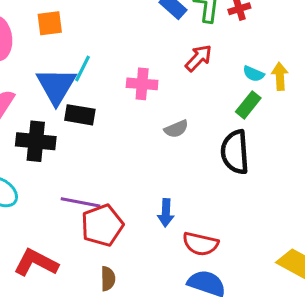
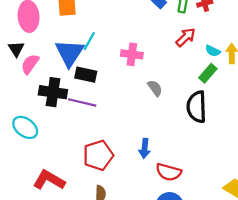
red arrow: (198, 58) -> (186, 37), moved
gray semicircle: (176, 129) -> (155, 88), turned -105
purple line: (80, 202) -> (82, 102), moved

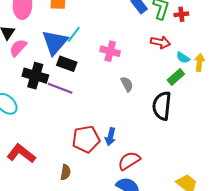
red arrow: (186, 37) -> (160, 42), turned 48
red pentagon: (98, 155) -> (86, 139), moved
red semicircle: (169, 172) -> (129, 161), turned 125

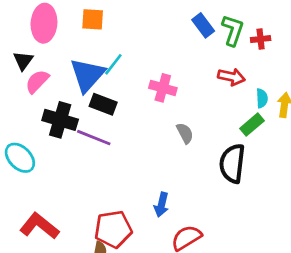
cyan semicircle: (183, 58) -> (262, 98), turned -128
red pentagon: (86, 139) -> (113, 229), moved

